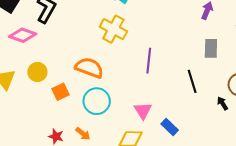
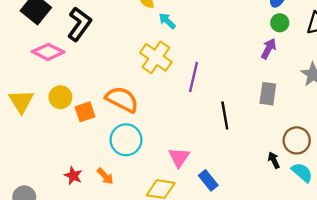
purple line: (149, 61) -> (193, 77), moved
black line: (192, 81) -> (225, 115), moved
orange square: (61, 92) -> (85, 112), moved

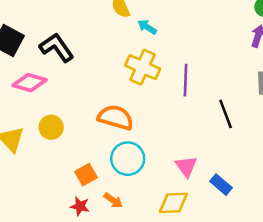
black L-shape: (79, 24) -> (57, 48), turned -60
orange square: (85, 112) -> (86, 175), moved

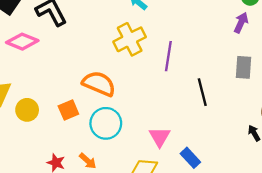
yellow cross: (143, 67) -> (130, 39), turned 32
yellow circle: (51, 127) -> (27, 110), moved
orange square: (86, 175) -> (68, 110), moved

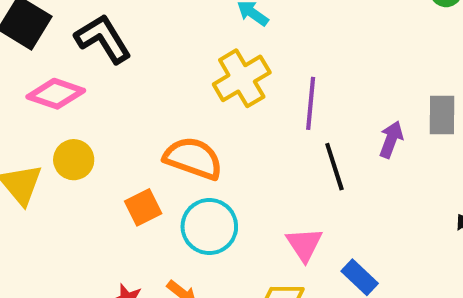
purple arrow: (241, 23) -> (391, 139), moved
black line: (202, 92) -> (334, 167), moved
yellow circle: (27, 110) -> (74, 160), moved

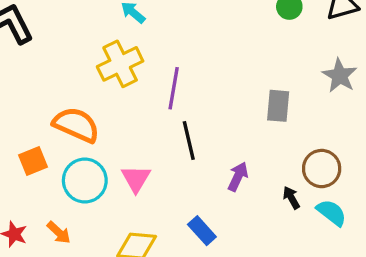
purple arrow: (391, 139) -> (238, 177), moved
pink triangle: (304, 244) -> (136, 179), moved

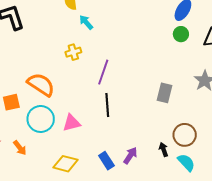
yellow cross: (120, 64) -> (73, 52), size x0.6
purple arrow: (238, 177) -> (130, 156), moved
pink triangle: (136, 179) -> (72, 123), turned 36

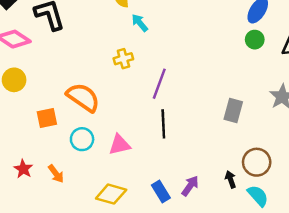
cyan circle: (41, 119) -> (82, 139), size x0.7

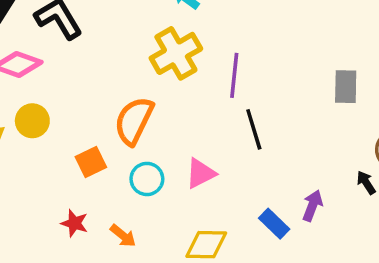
yellow cross: (123, 59) -> (176, 53), size x1.8
orange semicircle: (83, 97) -> (134, 121), turned -84
red star: (23, 169) -> (74, 223), moved

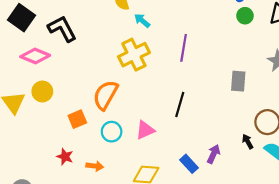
purple line: (234, 75) -> (184, 48), moved
black line: (254, 129) -> (180, 105), turned 30
orange arrow: (123, 236) -> (95, 166), turned -35

